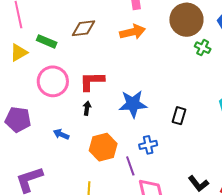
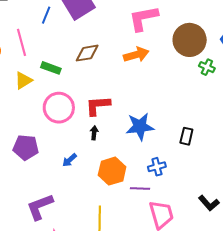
blue arrow: (61, 134) -> (69, 160), turned -63
purple line: (130, 166) -> (140, 189), turned -66

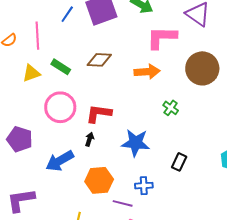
green cross: (207, 67) -> (171, 108), moved
blue arrow: (69, 160) -> (60, 161), size x1.8

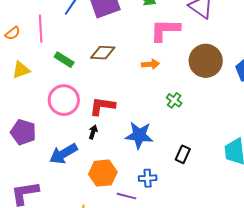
orange arrow: (147, 72) -> (150, 64), size x0.7
yellow triangle: (31, 73) -> (21, 70), moved

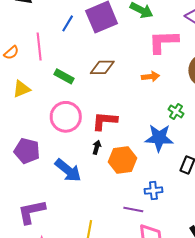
blue star: (139, 135) -> (159, 138), moved
blue arrow: (63, 154) -> (68, 170), turned -108
orange hexagon: (103, 173) -> (122, 160), moved

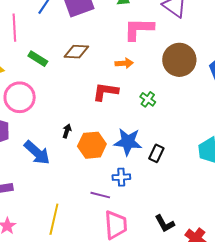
pink circle: (66, 117) -> (20, 97), moved
red L-shape: (105, 121) -> (105, 92), moved
blue star: (159, 138) -> (128, 142), moved

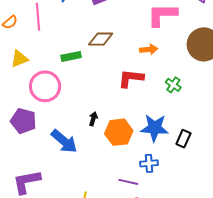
green rectangle: (38, 59) -> (71, 56), moved, turned -42

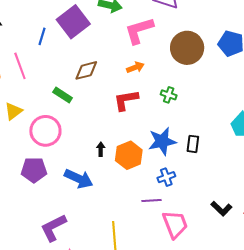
green rectangle: (71, 56) -> (63, 95), turned 60

